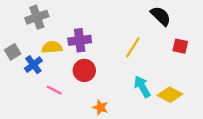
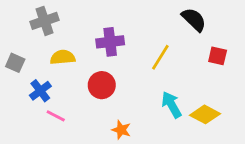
purple cross: (80, 40) -> (110, 42), moved
gray square: (13, 52) -> (15, 63), turned -35
blue cross: (33, 65) -> (40, 91), moved
pink line: (54, 90) -> (56, 116), moved

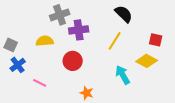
black semicircle: (194, 20) -> (124, 14), moved
gray cross: (45, 21) -> (60, 15), moved
blue cross: (40, 91) -> (18, 65), moved
yellow diamond: (205, 114) -> (147, 61), moved

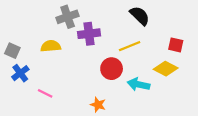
yellow line: (115, 41) -> (130, 46), turned 36
red circle: (73, 61) -> (112, 69), moved
cyan arrow: (123, 75) -> (139, 84), turned -48

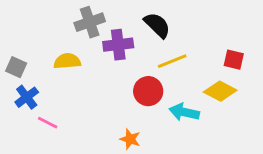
black semicircle: (140, 16) -> (157, 25), moved
pink line: (45, 93) -> (48, 123), moved

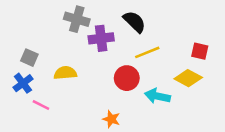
gray cross: (90, 22) -> (77, 19), turned 35
yellow semicircle: (67, 61) -> (65, 73), moved
gray square: (16, 67) -> (29, 58), moved

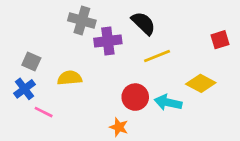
red square: (200, 51) -> (220, 40), moved, turned -30
red circle: (127, 78) -> (135, 97), moved

